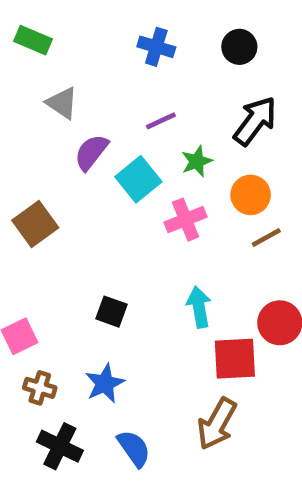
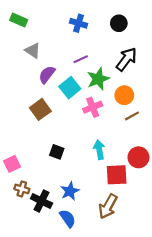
green star: (197, 161) -> (98, 79), size x1.5
brown square: (35, 224) -> (40, 109), moved
blue star: (105, 383) -> (70, 191), moved
black cross: (60, 446) -> (41, 201), moved

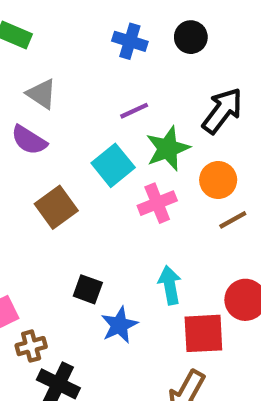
black circle: (119, 23) -> (191, 37), moved
purple semicircle: (47, 74) -> (29, 140), moved, turned -96
brown cross: (22, 189) -> (31, 346), moved, turned -32
blue star: (70, 191) -> (119, 325), moved

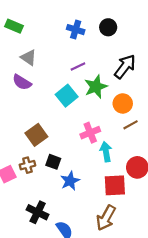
pink cross: (157, 203) -> (90, 133), moved
brown square: (56, 207) -> (36, 135), moved
cyan arrow: (170, 285) -> (106, 152), moved
brown cross: (31, 346) -> (27, 165), moved

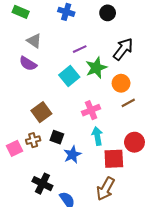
blue cross: (76, 30) -> (66, 12), moved
cyan arrow: (106, 152) -> (97, 136), moved

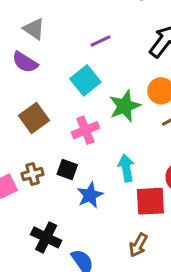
green star: (96, 68) -> (125, 106), moved
pink cross: (91, 110) -> (85, 130), moved
brown square: (41, 112) -> (34, 118), moved
brown arrow: (106, 189) -> (138, 245), size x0.7

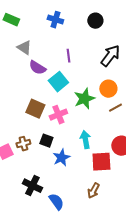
purple line: (101, 41) -> (68, 56), turned -72
purple semicircle: (25, 62) -> (37, 68), moved
brown square: (34, 118) -> (35, 109), moved, turned -30

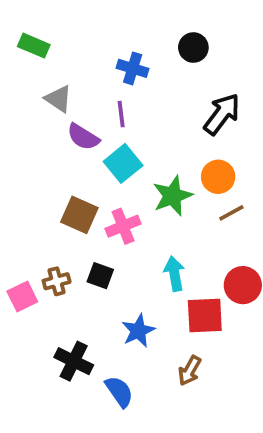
blue cross: (55, 20) -> (133, 68), moved
purple line: (68, 56) -> (121, 114), moved
blue star: (61, 158) -> (138, 331), moved

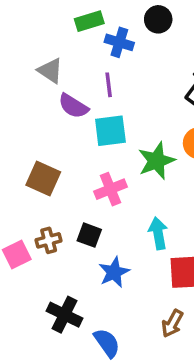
green rectangle: (34, 46) -> (89, 21), moved, turned -40
black circle: (193, 48) -> (158, 19), moved
cyan square: (123, 163) -> (110, 131), turned 32
brown square: (79, 215) -> (43, 178), moved
blue star: (138, 331) -> (114, 272), moved

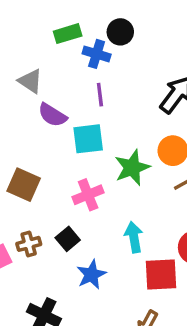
black circle: (158, 19) -> (120, 32), moved
purple line: (109, 85) -> (100, 95), moved
black square: (89, 235) -> (68, 239), turned 30

